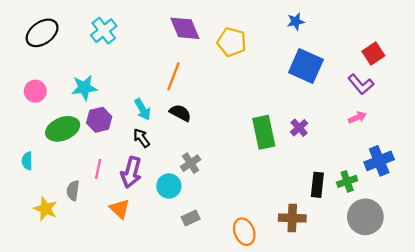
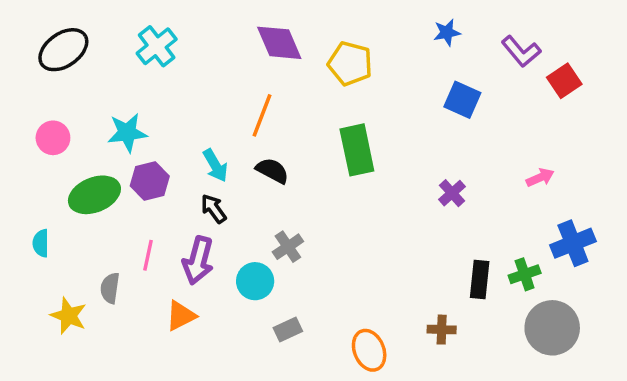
blue square: (306, 66) -> (462, 100), size x0.7
purple L-shape: (361, 84) -> (521, 51), moved
green rectangle: (264, 132) -> (357, 150), moved
orange triangle: (120, 209) -> (181, 316), turned 50
brown cross: (292, 218) -> (442, 330), size x0.7

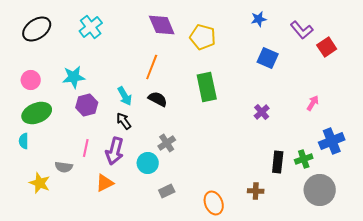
pink arrow: (540, 178) -> (313, 103), turned -35
green ellipse: (94, 195) -> (37, 113), moved
gray semicircle: (110, 288) -> (64, 167), turned -90

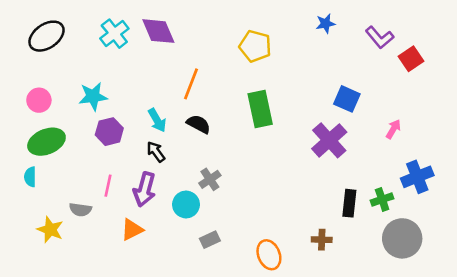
purple diamond: (162, 25) -> (158, 31), moved
blue square: (268, 58) -> (347, 99), moved
purple cross: (262, 112) -> (329, 140), size x1.8

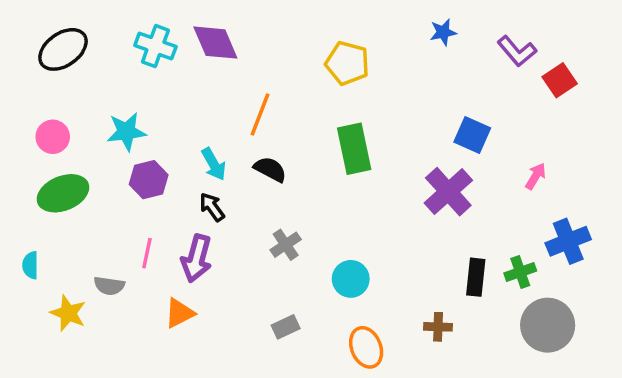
cyan cross: (114, 34) -> (155, 46), turned -32
cyan semicircle: (30, 177) -> (30, 265), moved
cyan circle: (186, 204) -> (351, 279), moved

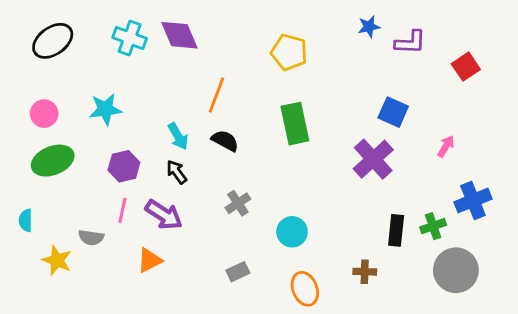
purple L-shape: (517, 51) -> (410, 42), moved, turned -48
purple hexagon: (149, 180) -> (124, 166), moved
purple arrow: (197, 258) -> (164, 215), turned -72

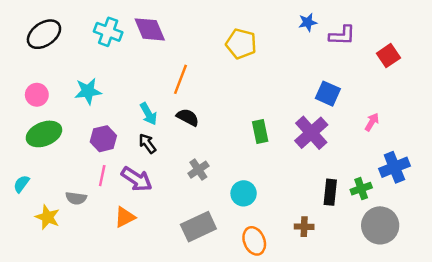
green rectangle: (295, 124) -> (260, 132), moved, size x0.7
cyan semicircle: (26, 220) -> (21, 184), turned 36
gray rectangle: (238, 272) -> (198, 227), size x1.8

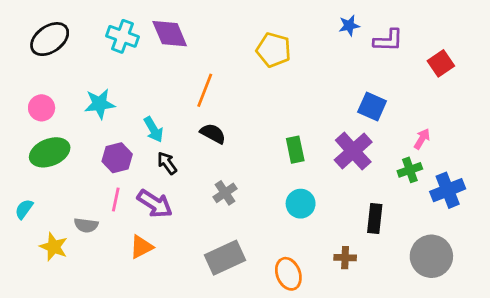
cyan arrow: (148, 114) -> (154, 129), moved
green cross: (361, 189) -> (410, 170), moved
cyan circle: (244, 193) -> (301, 204), moved

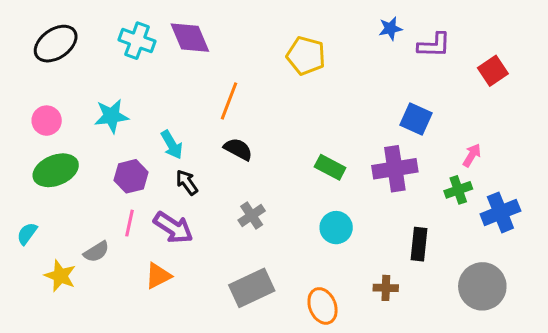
green rectangle: (295, 150) -> (330, 167), turned -50
purple cross: (353, 151) -> (395, 169), turned 33
gray semicircle: (86, 225) -> (96, 252), turned -40

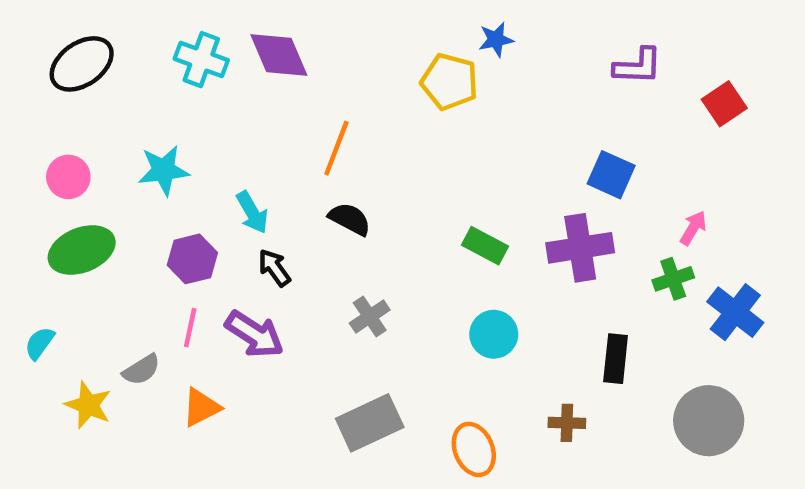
blue star: (390, 29) -> (496, 40), moved
blue cross: (500, 212) -> (735, 312), turned -30
orange triangle: (158, 276) -> (201, 407), moved

